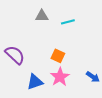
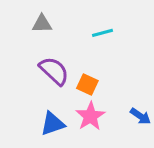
gray triangle: (42, 16) -> (42, 24), moved
purple semicircle: (15, 55) -> (54, 71), moved

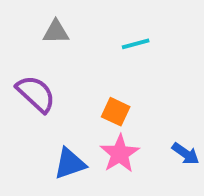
purple semicircle: (54, 71) -> (36, 94), moved

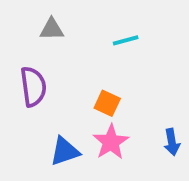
purple semicircle: (36, 94) -> (33, 87), turned 39
blue arrow: (186, 154) -> (172, 142), turned 45

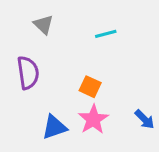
gray triangle: (52, 29) -> (44, 25), turned 45
blue arrow: (172, 142) -> (145, 119), turned -35

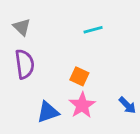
gray triangle: (44, 25) -> (22, 27), moved

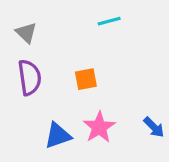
cyan line: (93, 30) -> (109, 21), moved
orange square: (79, 76) -> (86, 79), moved, turned -36

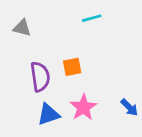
gray triangle: (26, 33) -> (22, 28), turned -30
purple semicircle: (30, 77) -> (40, 77), moved

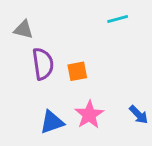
cyan line: (92, 18) -> (118, 19), moved
purple semicircle: (40, 77) -> (43, 64), moved

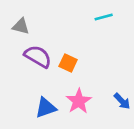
purple semicircle: (43, 64) -> (38, 56), turned -52
orange square: (77, 71) -> (68, 63), turned 36

